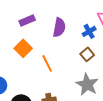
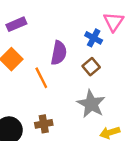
purple semicircle: (59, 27) -> (59, 53), moved
blue cross: (89, 31) -> (94, 38), turned -32

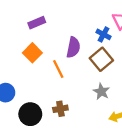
brown square: (91, 67) -> (101, 59), size x1.5
gray star: (91, 104) -> (101, 92), size x0.7

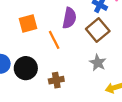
orange square: (32, 53) -> (28, 23), turned 30
black circle: (30, 114) -> (26, 68), moved

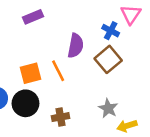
orange square: (28, 23) -> (30, 73), moved
gray star: (98, 63) -> (108, 108), moved

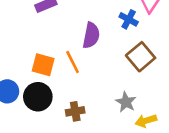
brown square: (108, 59) -> (141, 57), moved
orange square: (30, 73) -> (43, 65), turned 30

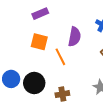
orange square: (43, 65) -> (39, 42), moved

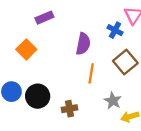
orange square: (39, 42) -> (26, 49), moved, turned 30
orange line: (60, 57) -> (91, 73), moved, turned 36

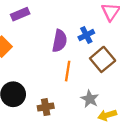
blue cross: (115, 30) -> (86, 35), moved, turned 35

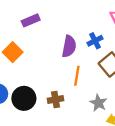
brown cross: (46, 107) -> (56, 99), moved

